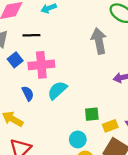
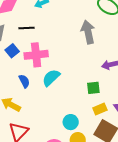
green square: (92, 114) -> (93, 88), moved

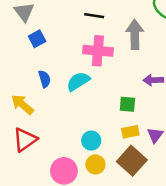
black line: (27, 28) -> (94, 16), moved
pink cross: (36, 55) -> (98, 51), moved

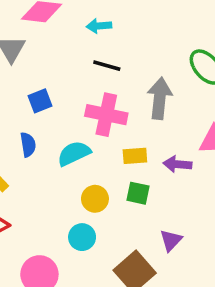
blue square: (37, 39) -> (40, 101), moved
yellow rectangle: (130, 132) -> (135, 156), moved
yellow circle: (95, 164) -> (95, 199), moved

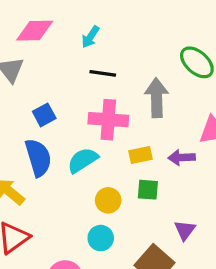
cyan arrow: (99, 26) -> (90, 37), turned -45
blue semicircle: (28, 145) -> (38, 158), size x1.6

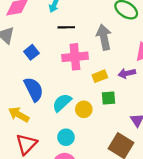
blue square: (44, 115) -> (31, 52), moved
cyan semicircle: (83, 160) -> (62, 103), moved
cyan circle: (101, 238) -> (66, 137), moved

